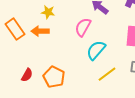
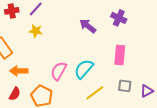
pink semicircle: (83, 27) -> (59, 71), moved
orange arrow: (40, 31) -> (19, 71), moved

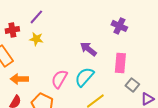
red cross: (12, 11) -> (12, 30), moved
purple arrow: (88, 26) -> (88, 49), moved
gray square: (125, 86) -> (132, 85), moved, turned 32

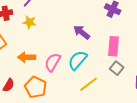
orange arrow: (19, 79) -> (27, 57), moved
gray square: (132, 85) -> (117, 68), moved

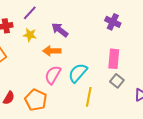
purple arrow: (82, 32) -> (60, 30), moved
orange arrow: (27, 57) -> (52, 51), moved
yellow line: (89, 84) -> (89, 97), turned -42

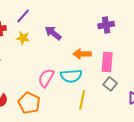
purple cross: (113, 22) -> (106, 25), turned -35
orange arrow: (52, 51) -> (82, 54), moved
cyan semicircle: (78, 73) -> (71, 76), turned -135

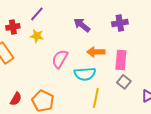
purple arrow: (53, 33) -> (82, 25), moved
pink semicircle: (46, 78) -> (60, 59), moved

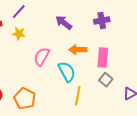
cyan semicircle: (85, 74) -> (67, 72), turned -115

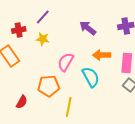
yellow line: (78, 96) -> (69, 107), moved
orange pentagon: (25, 99) -> (49, 86), moved, turned -30

